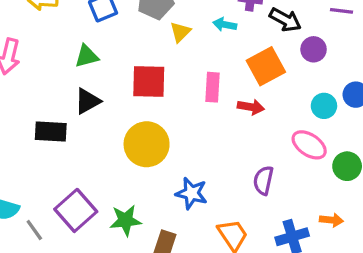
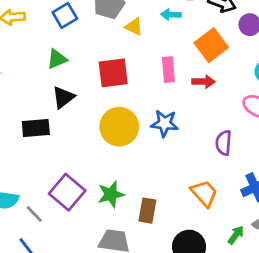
yellow triangle: (180, 32) -> (134, 27), turned -42
blue star: (191, 193) -> (165, 123), moved

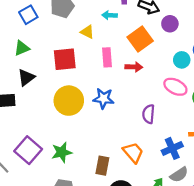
yellow triangle: (134, 27) -> (87, 32), moved
brown rectangle: (147, 211) -> (102, 166), moved

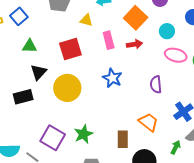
blue square: (28, 15) -> (19, 16), moved
green triangle: (22, 48) -> (30, 46), turned 35
cyan circle: (182, 60) -> (167, 31), moved
blue star: (104, 98) -> (112, 78), turned 30
yellow circle: (69, 101) -> (67, 88), moved

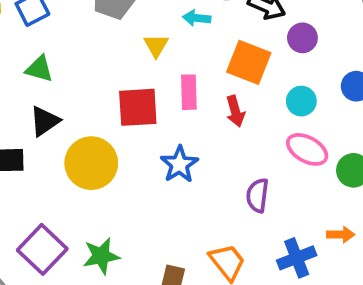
orange square: (136, 18) -> (249, 62), turned -35
yellow triangle: (86, 20) -> (156, 45), turned 32
red arrow: (135, 44) -> (235, 111), turned 70
red square: (70, 49) -> (138, 107), moved

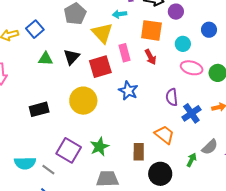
yellow triangle: (156, 45) -> (102, 33), size x1.6
black triangle: (45, 121) -> (72, 57), moved
blue cross: (297, 258) -> (191, 113), moved

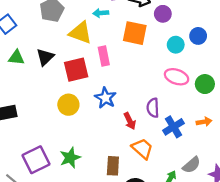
yellow triangle: (102, 33) -> (80, 33), turned -30
cyan circle: (183, 44) -> (176, 45), moved
red arrow: (150, 57) -> (130, 121), moved
yellow circle: (83, 101) -> (68, 105), moved, size x0.7
purple square: (69, 150) -> (36, 160), turned 30

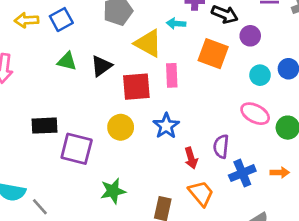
purple square: (36, 160) -> (77, 149), moved, turned 32

